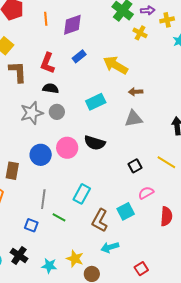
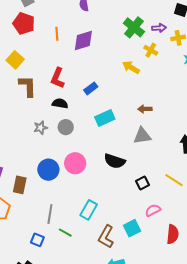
blue rectangle: (79, 56) -> (91, 88), moved
yellow arrow: (116, 65) -> (131, 67), moved, size x0.7
gray star: (32, 113) -> (41, 128), size x0.6
black semicircle: (95, 143) -> (115, 161), moved

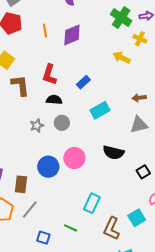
gray line: (50, 214) -> (30, 209), moved, turned 36

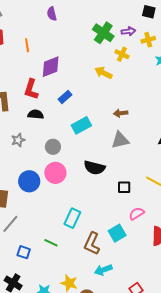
purple diamond: (72, 35) -> (51, 67), moved
gray circle: (62, 123) -> (53, 147), moved
black square: (143, 172) -> (124, 187), turned 32

